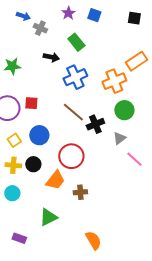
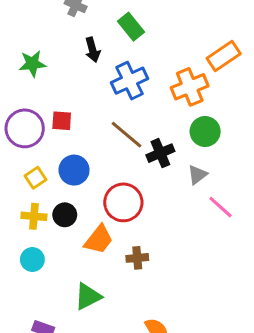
black arrow: (51, 57) -> (93, 50), turned 63

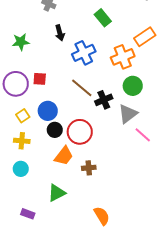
green rectangle: (131, 27) -> (103, 18), moved
gray triangle: (197, 175) -> (128, 114), size x1.5
black circle: (65, 215) -> (55, 130), moved

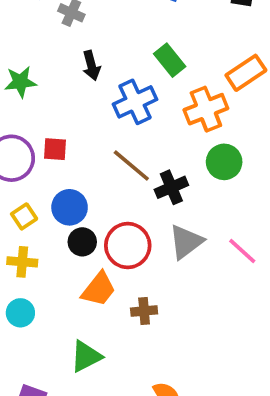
green rectangle: (103, 18) -> (170, 60), moved
gray triangle: (128, 114) -> (186, 242), moved

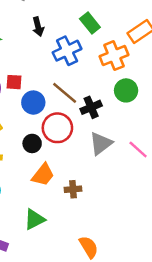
blue circle: (70, 207) -> (33, 103), moved
red circle: (128, 246) -> (57, 128), moved

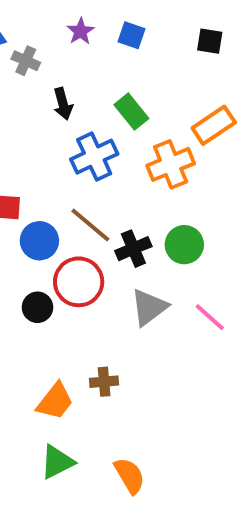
black arrow: (38, 27) -> (63, 104), moved
green circle: (126, 90) -> (184, 245), moved
orange trapezoid: (43, 175) -> (55, 401), moved
green triangle: (34, 219) -> (57, 462), moved

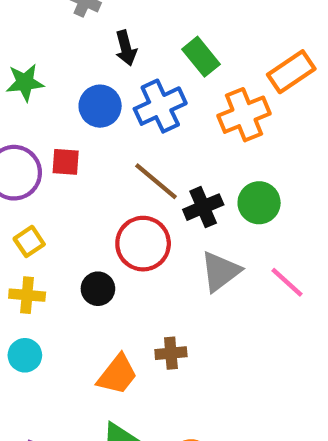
blue circle: (39, 241) -> (100, 106), moved
black circle: (37, 307) -> (98, 289), moved

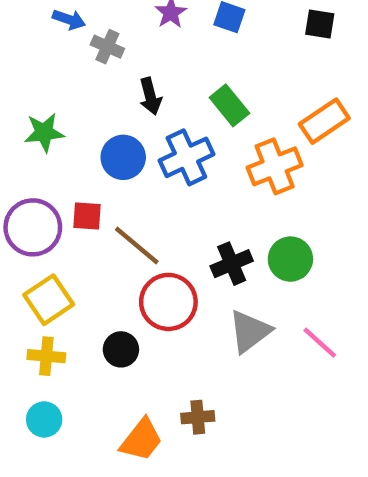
brown line: (156, 181) -> (137, 245), moved
yellow square: (29, 241) -> (49, 300), size x1.5

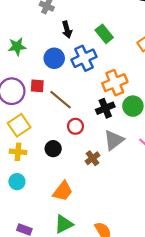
orange cross: (275, 166) -> (115, 83), moved
red circle: (168, 302) -> (75, 126), size x0.6
brown cross: (198, 417) -> (92, 158), moved, turned -32

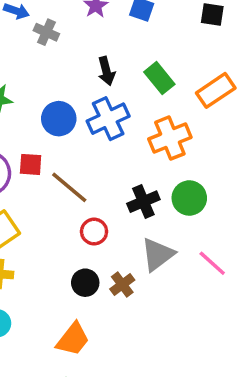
black arrow: (67, 30) -> (106, 71), moved
green rectangle: (104, 34) -> (159, 78), moved
orange cross: (115, 83) -> (170, 138), moved
black circle: (53, 149) -> (85, 283), moved

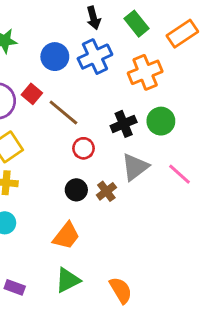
red square: (31, 164) -> (32, 94), turned 36

